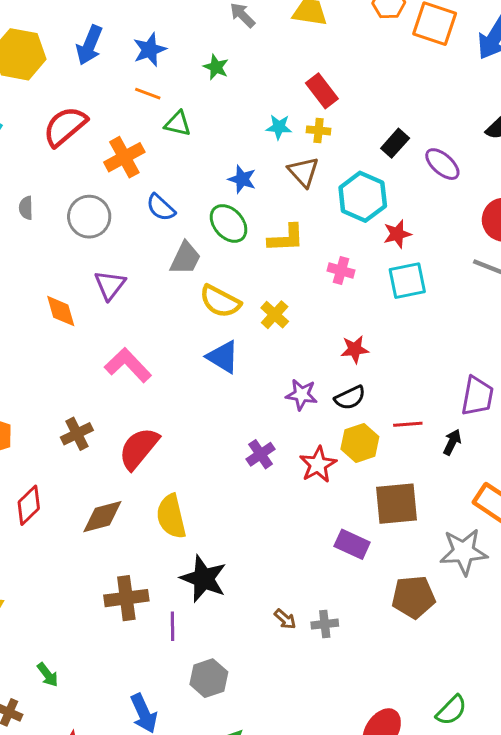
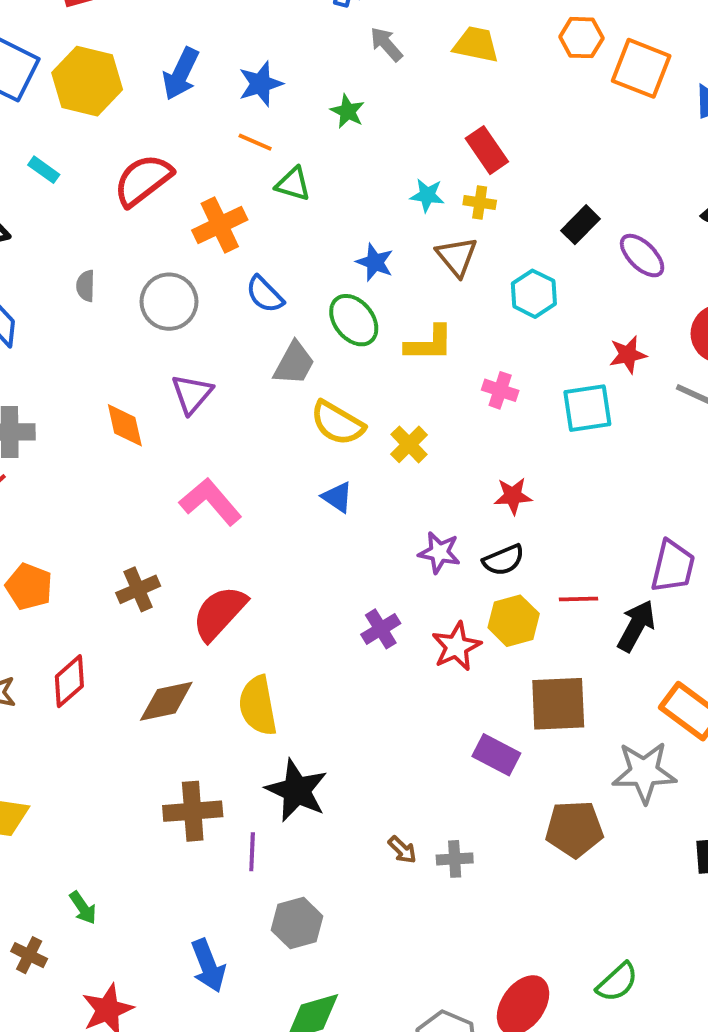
cyan hexagon: (363, 197) -> (534, 294), size x0.7
red star: (397, 234) -> (628, 355), moved
blue triangle: (223, 357) -> (337, 497), size x0.7
black arrow: (452, 442) -> (636, 626), size x1.5

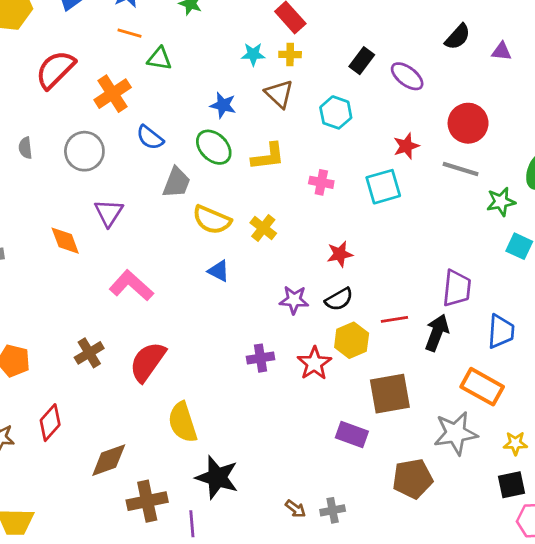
purple cross: (381, 629) -> (261, 358), turned 30
brown diamond: (166, 701) -> (109, 460), moved

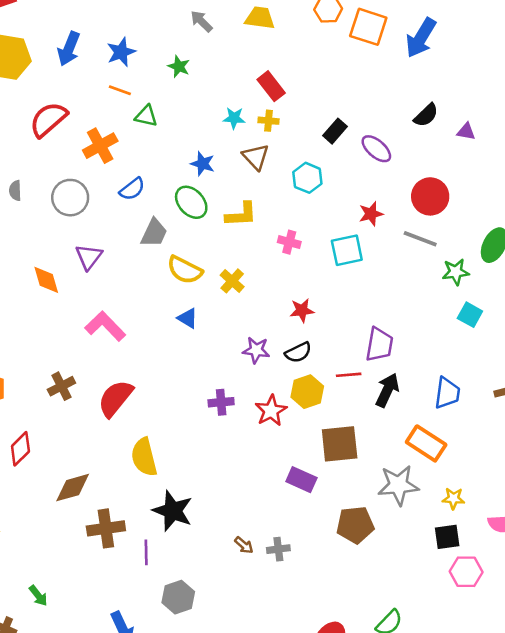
blue semicircle: (150, 137) -> (132, 189), turned -80
purple trapezoid: (457, 288) -> (379, 345), moved

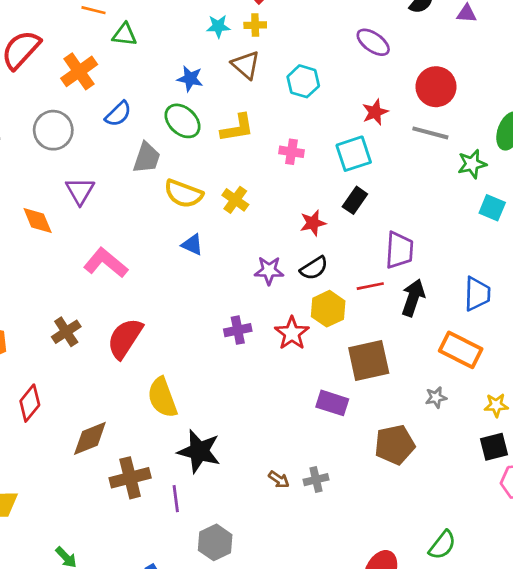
black rectangle: (335, 131) -> (355, 200), moved
gray star: (398, 485) -> (436, 397), size x0.5

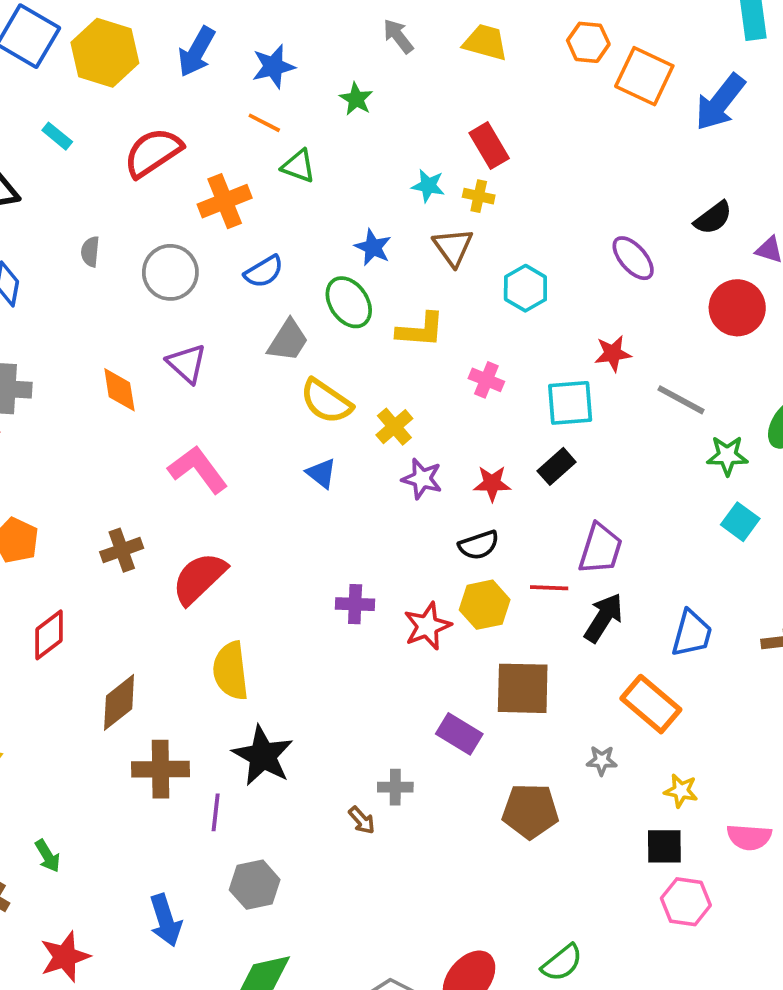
red circle: (436, 87) -> (737, 308), moved
purple triangle: (80, 191) -> (187, 364), turned -32
purple star: (269, 271) -> (422, 479), moved
brown diamond: (90, 438) -> (119, 702), turned -30
gray cross: (316, 480) -> (395, 787), moved

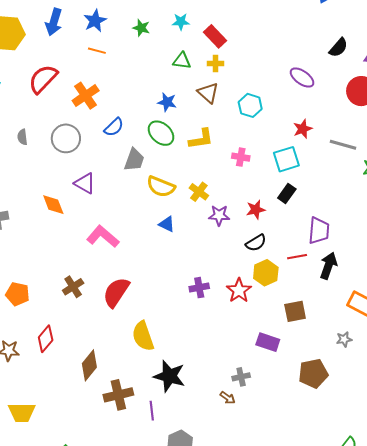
green triangle: (298, 166) -> (182, 61), moved
cyan star: (428, 186) -> (181, 22), moved
brown square: (523, 688) -> (295, 311), size x0.7

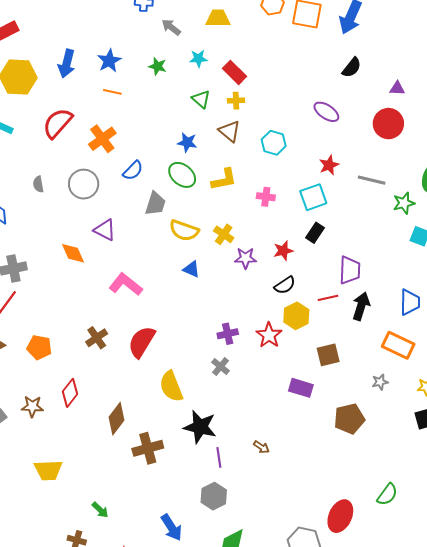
black semicircle: (338, 48) -> (352, 68), moved
green triangle: (182, 61) -> (201, 99), turned 36
gray cross: (241, 377) -> (220, 367), moved, turned -36
purple line: (152, 411) -> (219, 457), moved

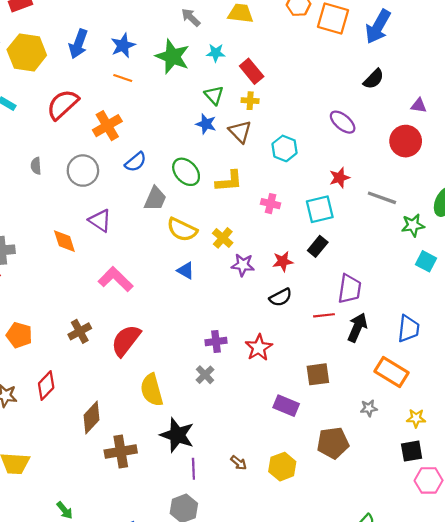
green star: (158, 66) -> (173, 57), size x1.8
blue star: (187, 142) -> (206, 124), moved
yellow hexagon: (296, 316) -> (282, 467), moved

